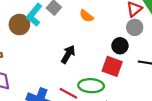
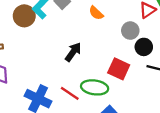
gray circle: (135, 27) -> (130, 31), moved
black circle: (120, 46) -> (144, 47), moved

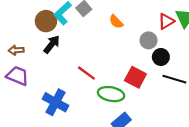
black arrow: (73, 52) -> (52, 44), moved
red line: (70, 93) -> (86, 73), moved

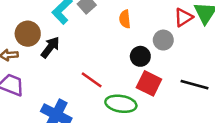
brown circle: (46, 21) -> (28, 34), moved
orange semicircle: (116, 22) -> (125, 19), turned 40
black circle: (161, 57) -> (140, 56), moved

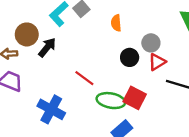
red triangle: (183, 17) -> (157, 62), moved
red square: (149, 83) -> (135, 98), moved

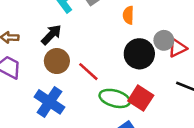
brown circle: (27, 34) -> (57, 61), moved
black circle: (130, 57) -> (139, 54), size x1.5
red triangle: (157, 62) -> (177, 48), moved

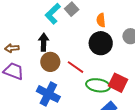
black arrow: (51, 35) -> (44, 42), turned -36
black circle: (139, 54) -> (101, 43), moved

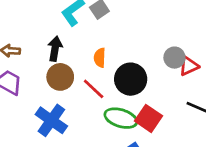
orange semicircle: (101, 20) -> (100, 58), moved
black circle: (101, 43) -> (131, 79), moved

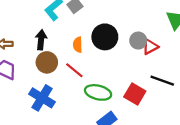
black circle: (131, 79) -> (105, 37), moved
red square: (148, 118) -> (135, 94), moved

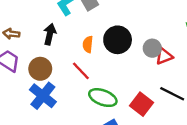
brown circle: (47, 62) -> (40, 69), moved

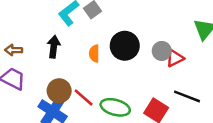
brown circle: (40, 69) -> (59, 91), moved
red line: (81, 71) -> (84, 98), moved

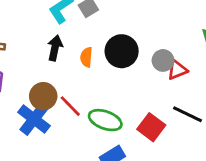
black arrow: (54, 47) -> (55, 48), moved

